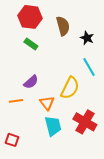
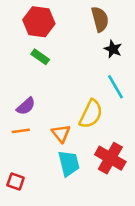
brown semicircle: (63, 26) -> (100, 19), moved
purple semicircle: (31, 82) -> (26, 106), moved

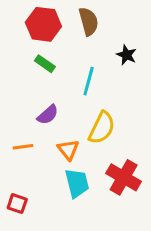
brown semicircle: (100, 19) -> (89, 21), moved
cyan line: (116, 87) -> (89, 81), moved, turned 45
purple semicircle: (26, 106) -> (48, 115), moved

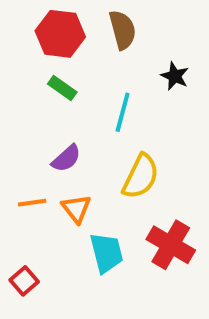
orange triangle: (68, 150) -> (76, 209), moved
red square: (17, 204) -> (24, 281), turned 30

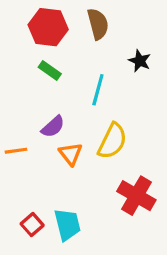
orange line: (32, 203) -> (16, 151), moved
orange triangle: (76, 209) -> (71, 154), moved
cyan trapezoid: (106, 253) -> (67, 225), moved
red square: (24, 281) -> (32, 225), moved

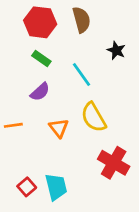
cyan line: (98, 90) -> (82, 75), turned -50
purple semicircle: (53, 127) -> (40, 92), moved
yellow semicircle: (112, 141) -> (94, 117), turned 124

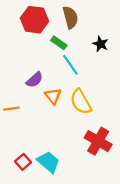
green rectangle: (41, 58) -> (59, 43), moved
orange triangle: (59, 128) -> (53, 96), moved
cyan trapezoid: (56, 187) -> (48, 162), turned -35

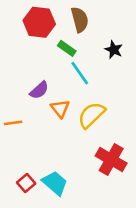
yellow semicircle: (81, 102) -> (92, 115), turned 76

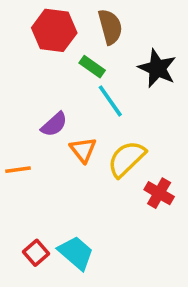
black star: (114, 50) -> (157, 68), size x1.5
red cross: (111, 160) -> (159, 193), moved, size x0.7

